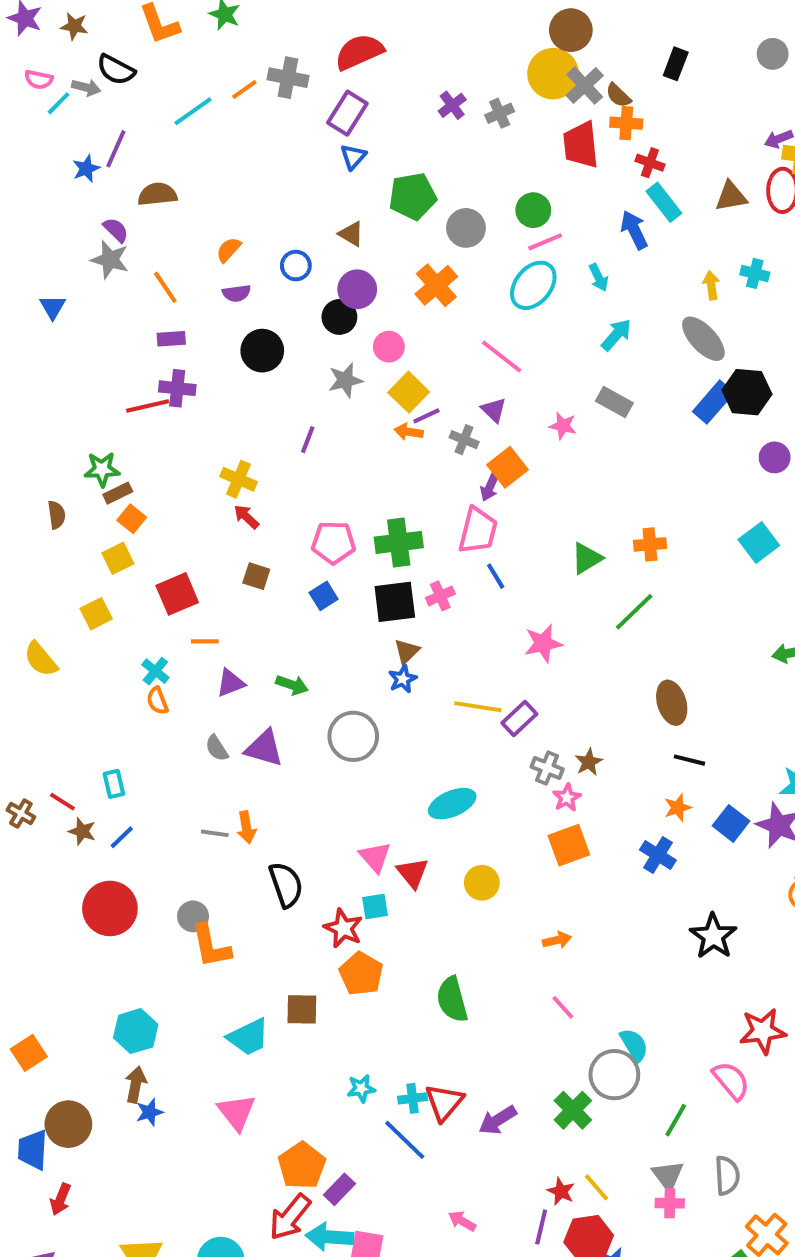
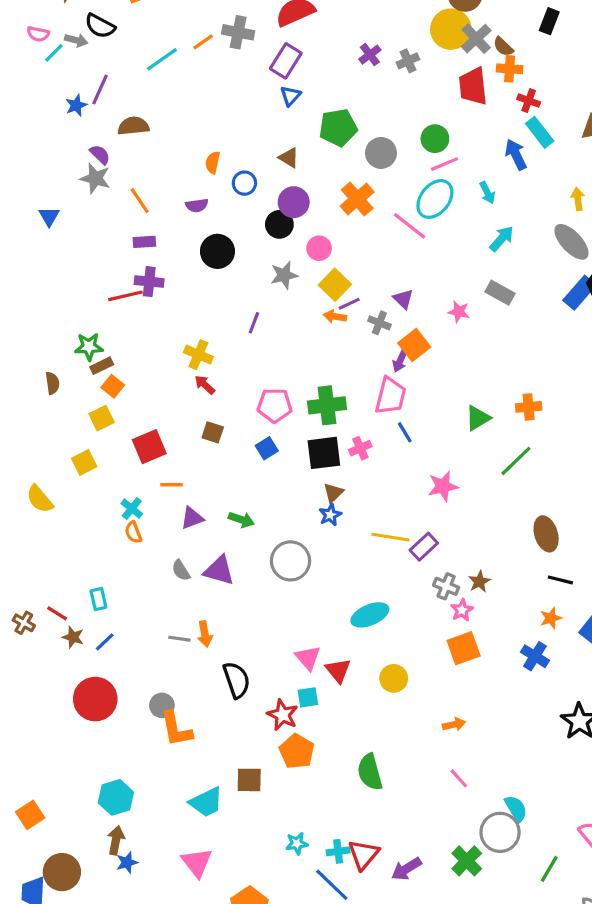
orange semicircle: (229, 250) -> (213, 162), moved, turned -30
pink line: (502, 357) -> (410, 226), moved

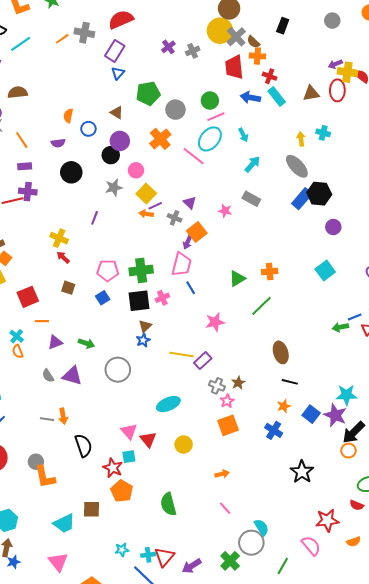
cyan line: (162, 59) -> (21, 44), moved
blue arrow: (516, 155) -> (250, 97), moved, turned -54

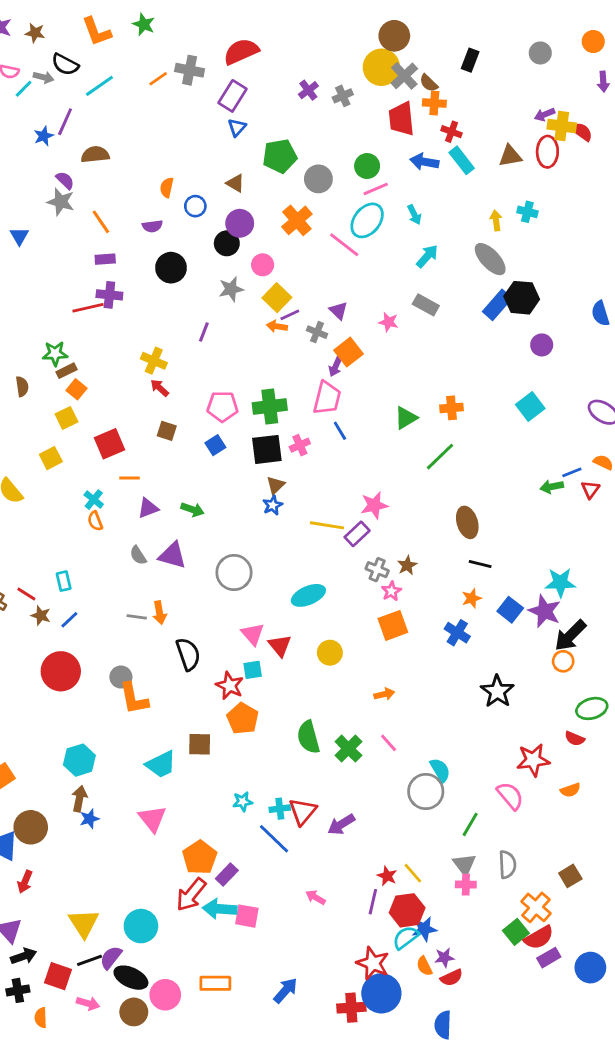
pink star: (215, 322) -> (374, 505), moved
gray circle: (118, 370) -> (234, 573), moved
green cross: (230, 561) -> (348, 749), moved

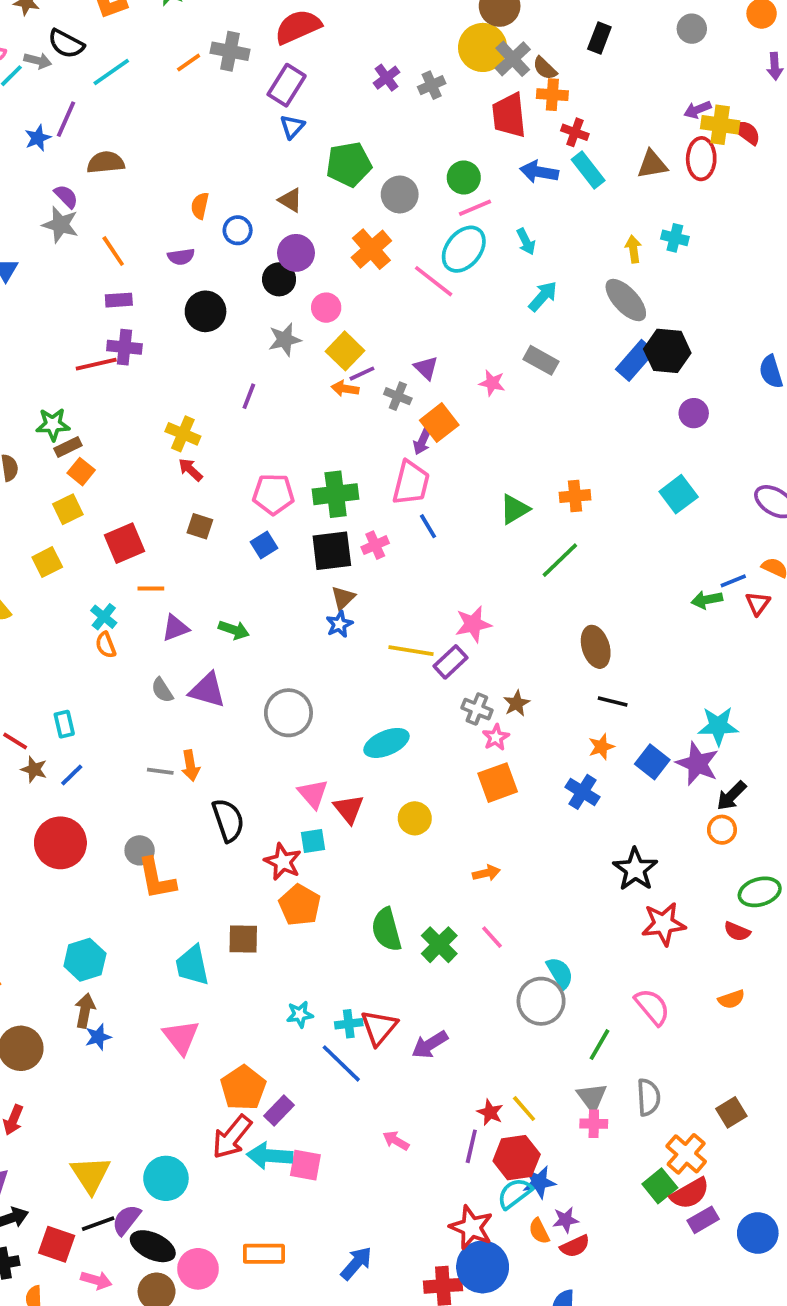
black arrow: (570, 636) -> (731, 796), size x0.7
red star: (533, 760) -> (664, 924), moved
cyan trapezoid: (161, 764) -> (192, 965), turned 104

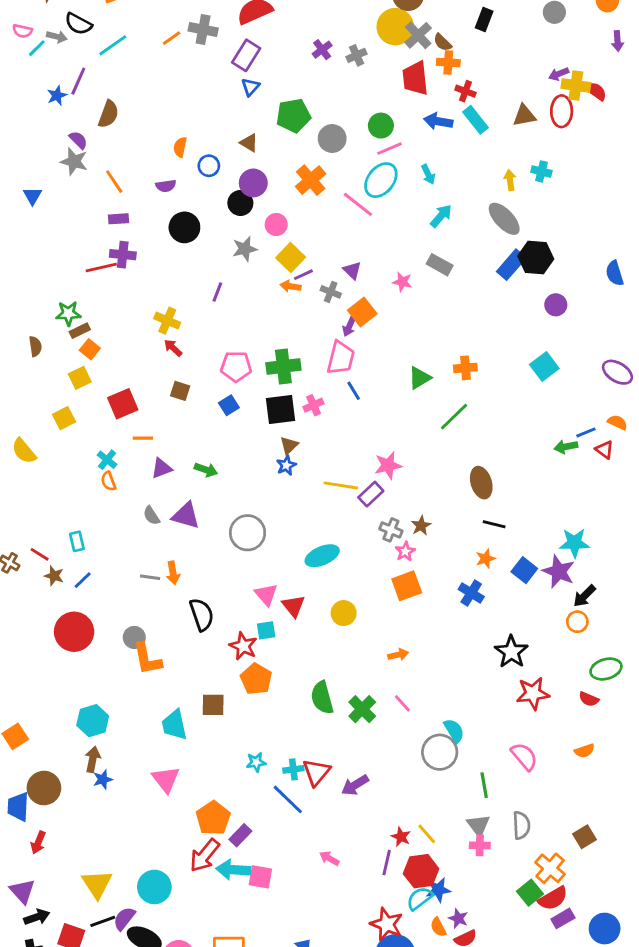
brown semicircle: (106, 162) -> (108, 114), turned 116
red triangle: (758, 603) -> (605, 450), turned -30
green line: (599, 1045) -> (484, 785), turned -40
purple star: (566, 1220) -> (458, 918), turned 30

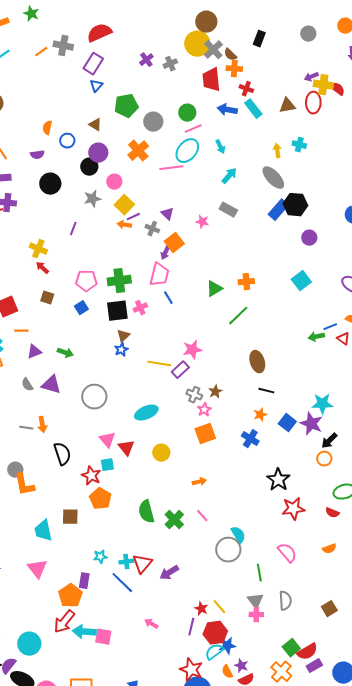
pink line: (358, 204) -> (171, 168), turned -45
purple rectangle: (240, 835) -> (84, 581), moved, turned -35
orange cross: (550, 868) -> (281, 672), moved

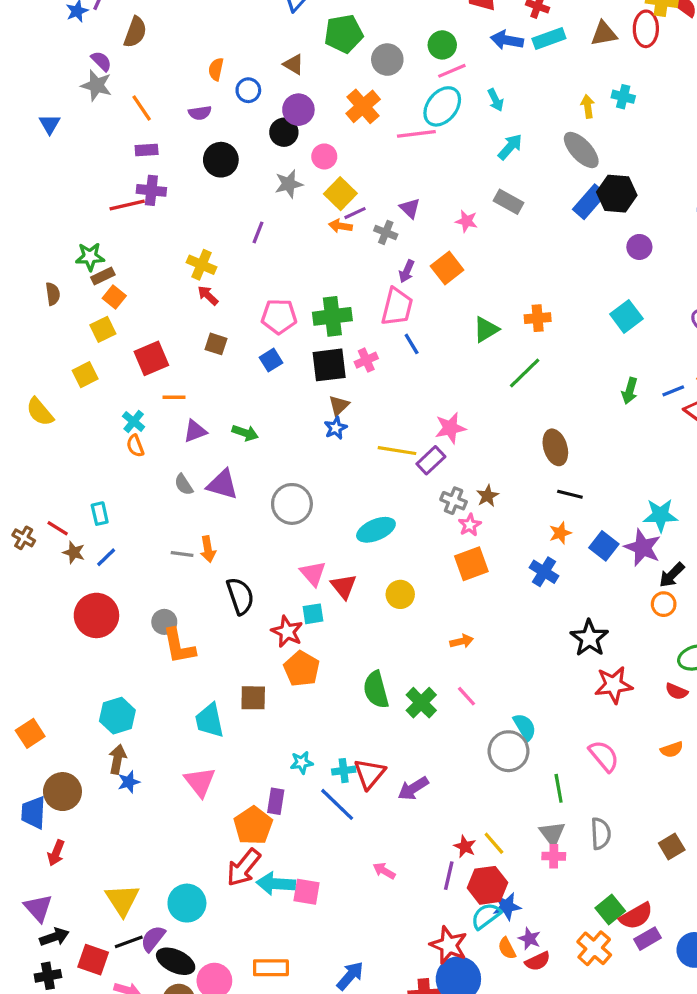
cyan rectangle: (253, 109) -> (549, 39), turned -72
orange square: (174, 243) -> (447, 268), moved
green arrow: (316, 337) -> (630, 391), moved, turned -63

